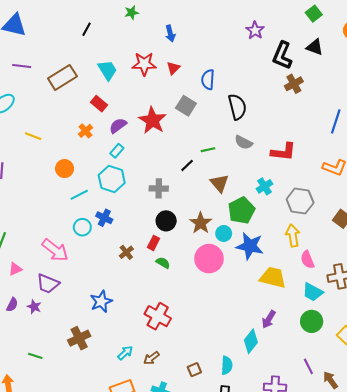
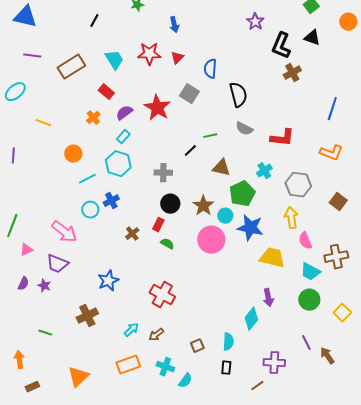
brown triangle: (219, 183) -> (221, 168), turned -36
blue cross: (104, 218) -> (111, 201), turned 35
purple arrow: (269, 319) -> (268, 298), turned -42

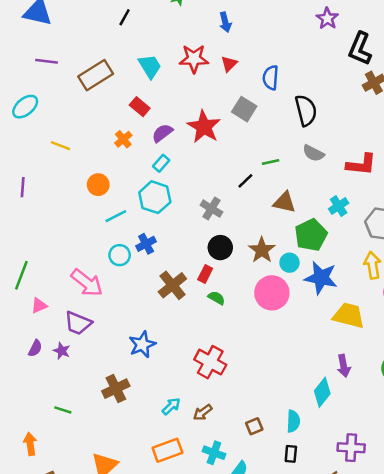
gray cross: (163, 173) -> (211, 209), turned 30
brown cross: (132, 234) -> (172, 285), size x1.6

